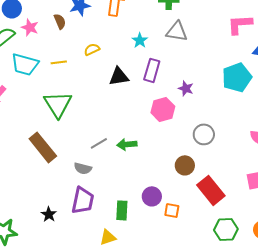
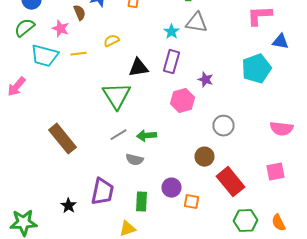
pink star: (30, 27) -> (60, 29), moved
cyan star: (140, 40) -> (172, 32), moved
green triangle: (58, 104) -> (116, 96), moved
gray semicircle: (83, 168) -> (134, 160), moved

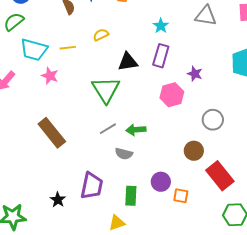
gray triangle: (196, 23) -> (206, 16), moved
pink star: (60, 29) -> (50, 76), moved

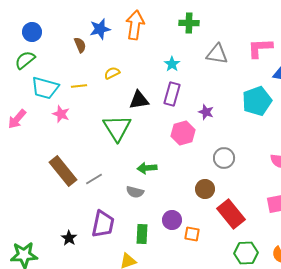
gray line: (108, 129) -> (94, 179), moved

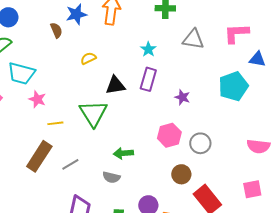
yellow line: (79, 86) -> (55, 123), moved
pink hexagon: (183, 133) -> (169, 135), moved
brown rectangle: (63, 171) -> (39, 156), turned 72

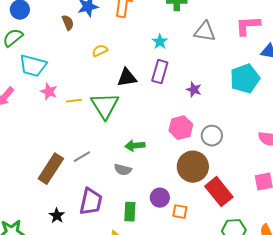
yellow line: (55, 123) -> (74, 101), moved
brown rectangle: (39, 156) -> (51, 169), moved
brown circle: (181, 174) -> (193, 167), size x1.6

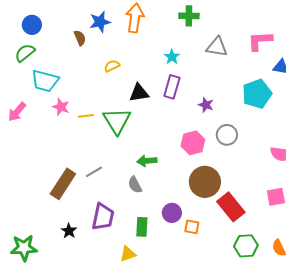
gray circle: (212, 136) -> (227, 135), moved
gray semicircle: (123, 170) -> (135, 185), turned 48

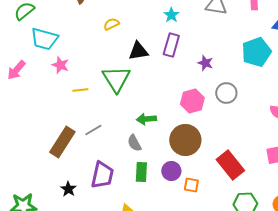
yellow line: (86, 116) -> (80, 90), moved
brown circle: (205, 182) -> (185, 140), moved
green rectangle: (142, 227) -> (141, 172), moved

